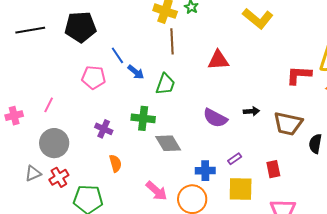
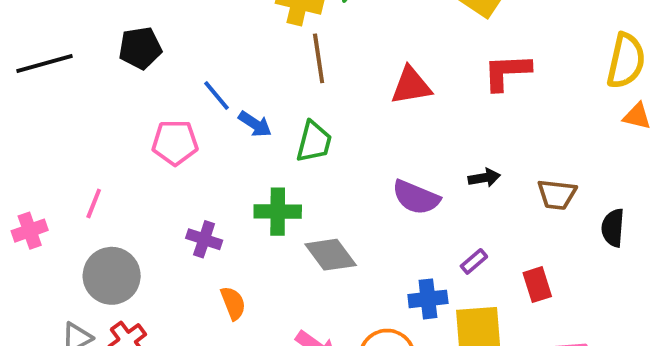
black pentagon: (80, 27) -> (140, 48), size x0.7
red L-shape: (299, 75) -> (507, 72), moved
brown trapezoid: (288, 124) -> (557, 194), size x0.7
purple rectangle: (235, 159) -> (474, 261), moved
blue cross: (205, 171) -> (428, 299), moved

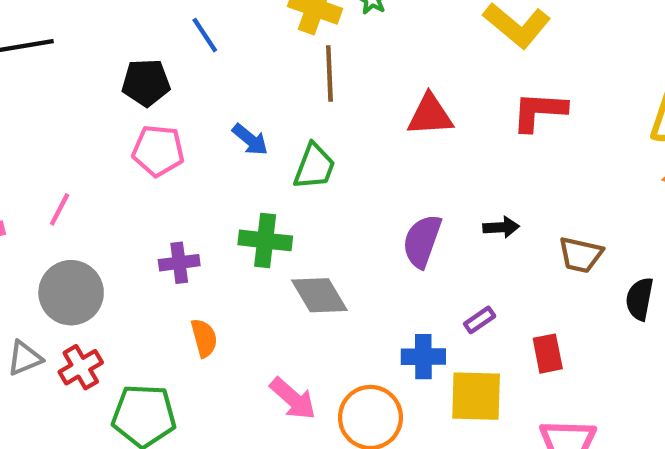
black pentagon: (140, 48) -> (146, 83), moved
blue line: (217, 96) -> (205, 35), moved
purple semicircle: (416, 197) -> (422, 241), turned 81
purple cross: (204, 239) -> (179, 263), turned -32

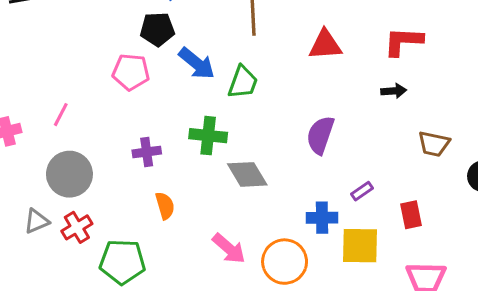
black pentagon: (146, 83) -> (157, 29), moved
blue arrow: (250, 140) -> (197, 63), size x1.4
black arrow: (501, 227) -> (394, 91), moved

